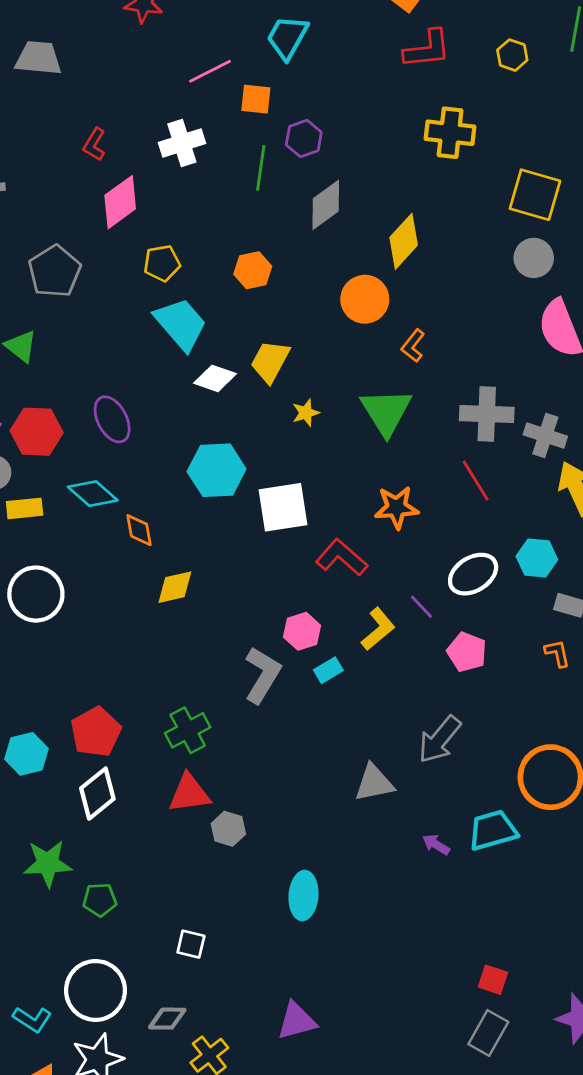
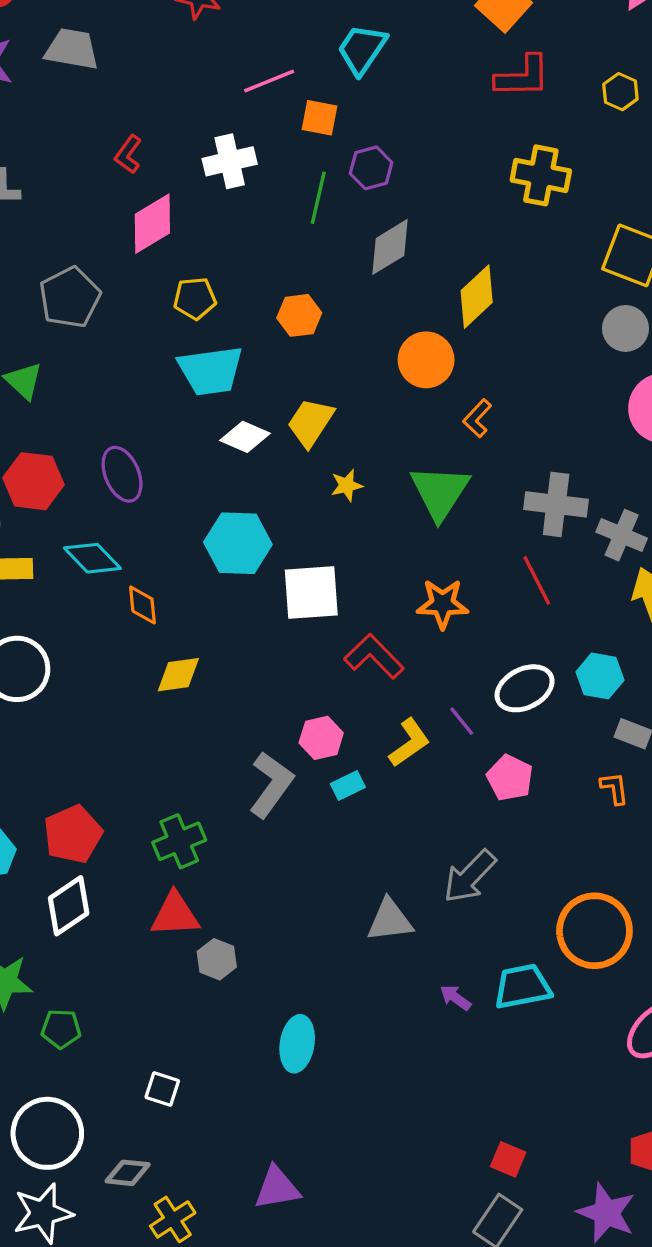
cyan trapezoid: (181, 324) -> (211, 371), turned 118

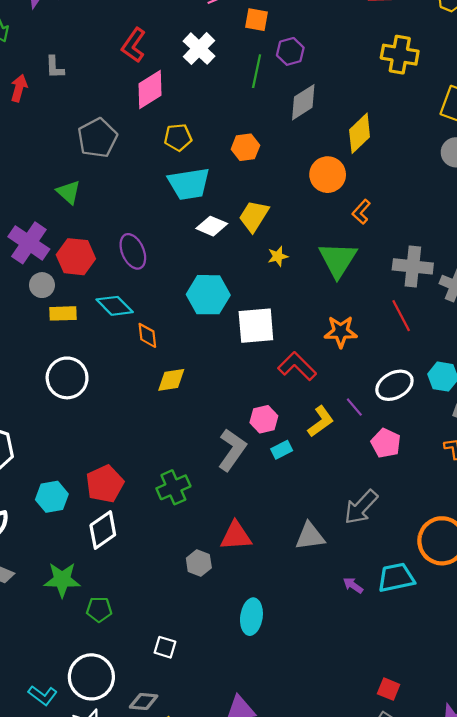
red L-shape: (128, 154) -> (134, 45), size x1.4
white cross: (230, 161) -> (199, 49), turned -32
red triangle: (175, 914) -> (236, 536), moved

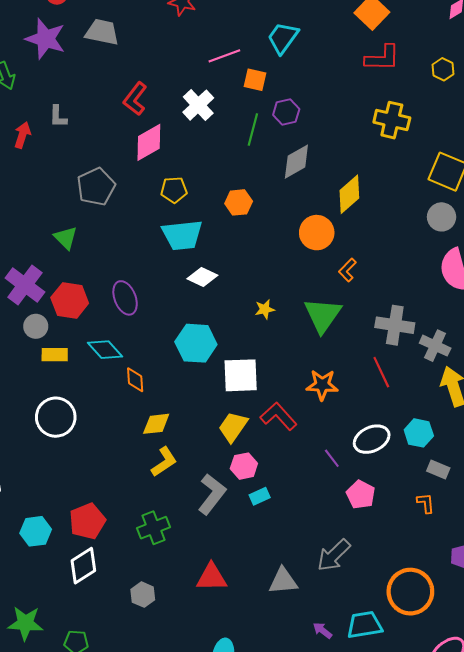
yellow trapezoid: (254, 216) -> (233, 427), moved
yellow L-shape: (321, 421) -> (164, 462), moved
gray hexagon: (199, 563) -> (143, 595), moved
green star: (62, 580) -> (25, 623), moved

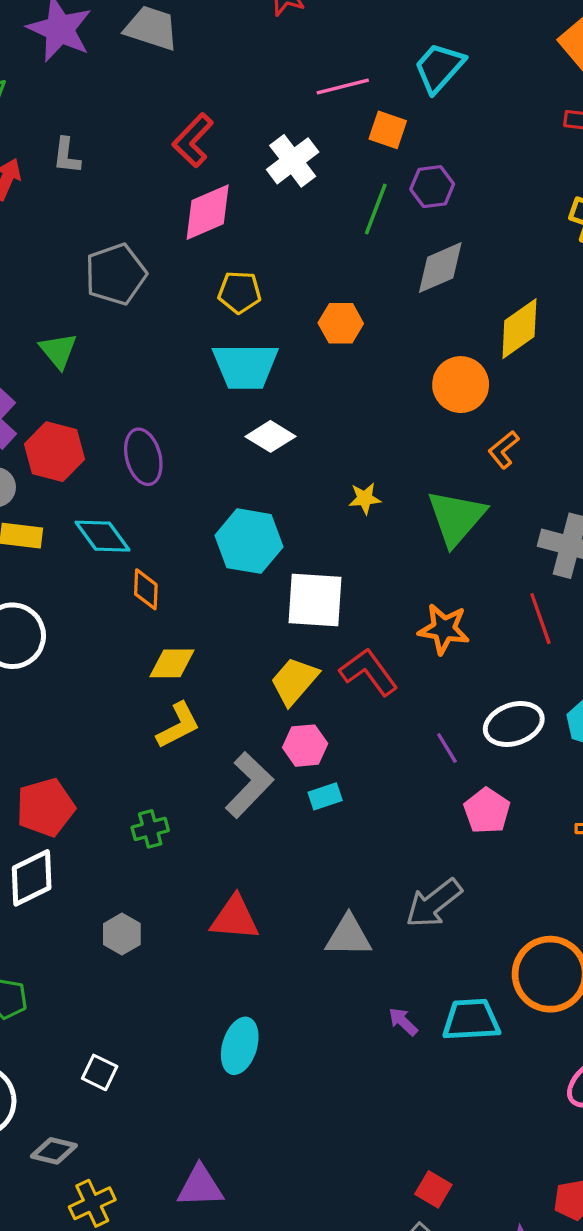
green cross: (153, 528) -> (150, 829), size x0.7

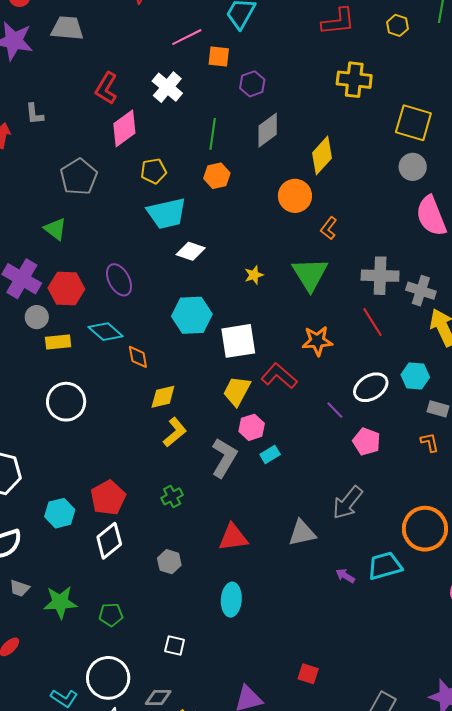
green line: (376, 209) -> (213, 134), moved
cyan ellipse: (240, 1046) -> (231, 600), moved
red square: (433, 1189) -> (308, 674), moved

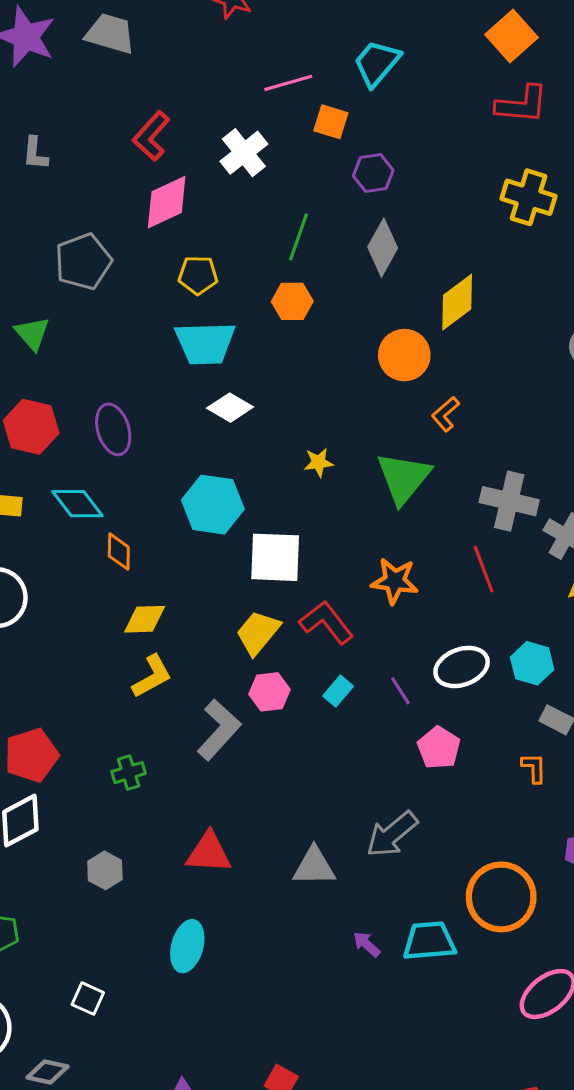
gray diamond: (268, 130) -> (383, 248), turned -36
cyan rectangle: (270, 454) -> (338, 691), moved, turned -30

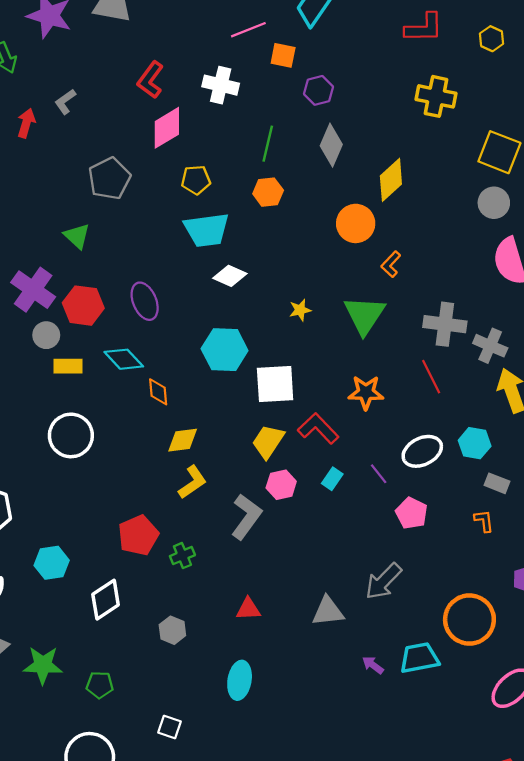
gray L-shape: (35, 153) -> (65, 102), turned 55
white cross: (244, 153) -> (221, 85), turned -32
red pentagon: (31, 755) -> (138, 535), moved
red triangle: (209, 853) -> (248, 609), size x0.7

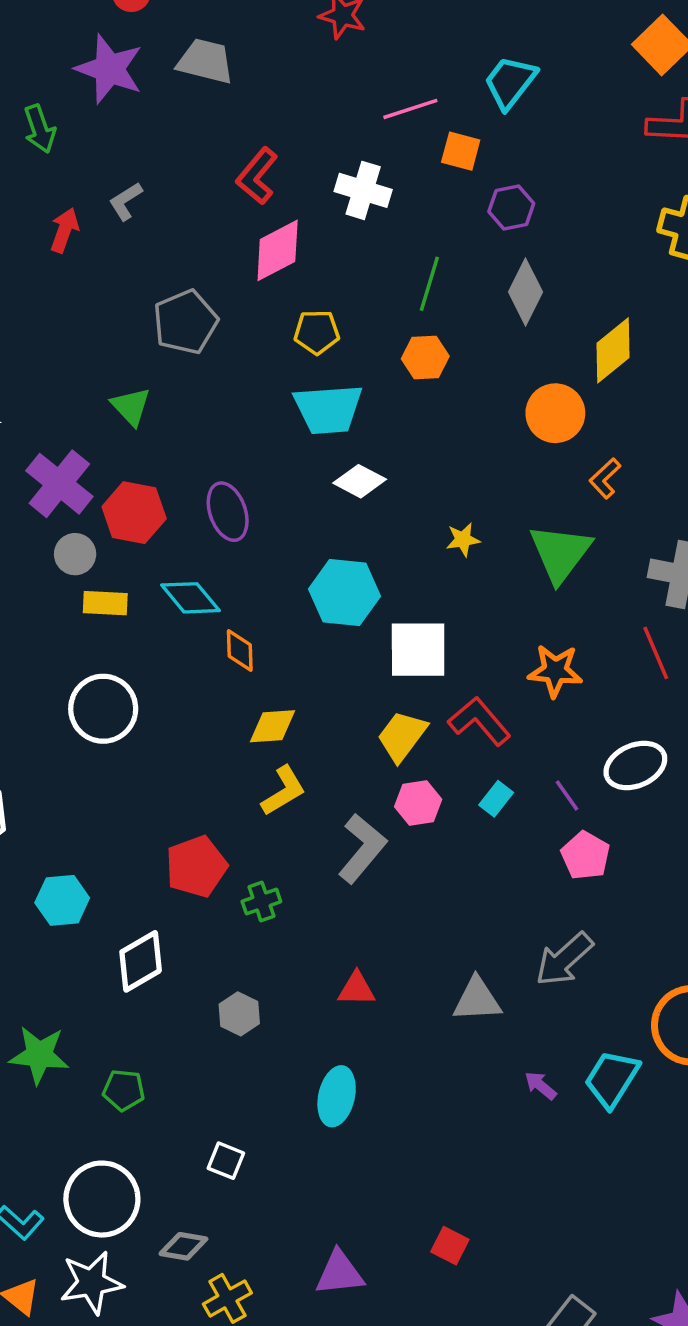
pink pentagon: (412, 513) -> (585, 856), moved
cyan trapezoid: (419, 658) -> (612, 1079), turned -51

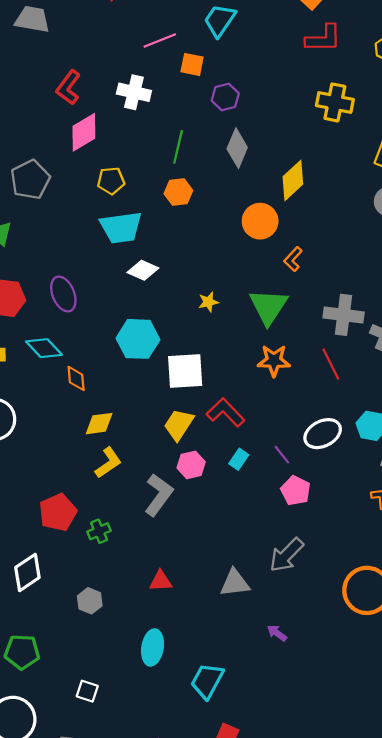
orange star: (555, 671) -> (274, 361), moved
cyan trapezoid: (612, 1079) -> (207, 681), moved
green pentagon: (124, 1090) -> (22, 652), size x1.4

